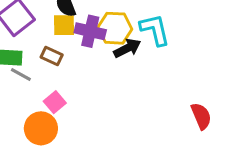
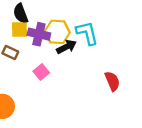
pink square: (55, 102) -> (41, 72), moved
red semicircle: (201, 116) -> (112, 81), moved

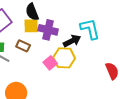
yellow hexagon: (57, 32) -> (64, 58), moved

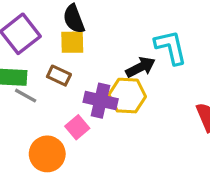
purple cross: (48, 30) -> (101, 101), moved
pink square: (50, 63) -> (77, 127), moved

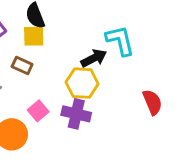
purple cross: (101, 101) -> (76, 114), moved

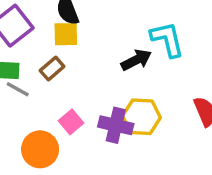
brown rectangle: (22, 65) -> (52, 69), turned -66
yellow hexagon: (82, 83) -> (142, 117), moved

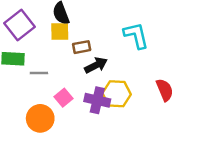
black arrow: (136, 60) -> (96, 65), moved
brown rectangle: (52, 69) -> (82, 47), moved, turned 30
gray line: (18, 89) -> (39, 73), moved, turned -30

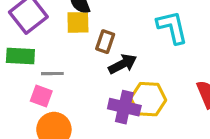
brown rectangle: (82, 47) -> (105, 42), turned -60
pink square: (64, 98) -> (41, 96), moved, turned -30

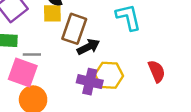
brown rectangle: (105, 42) -> (74, 29), size x1.6
pink square: (41, 96) -> (23, 73), size x1.6

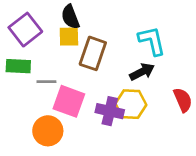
black arrow: (88, 47) -> (142, 72), moved
pink square: (23, 73) -> (69, 101), moved

